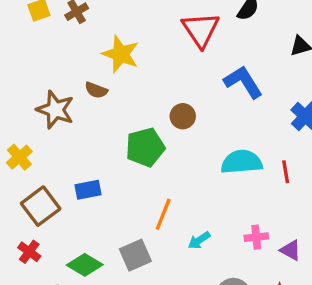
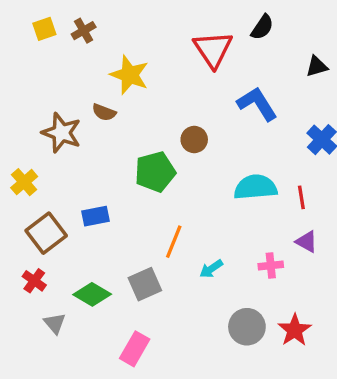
purple triangle: (291, 250) -> (307, 242), moved

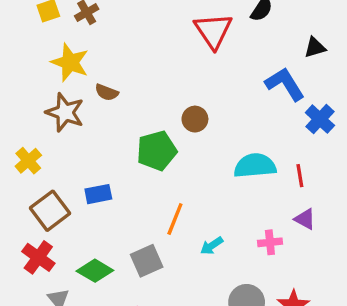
yellow star: (130, 75) -> (70, 62), moved
blue L-shape: (257, 104) -> (285, 84), moved
red cross: (34, 281) -> (38, 257), size x1.4

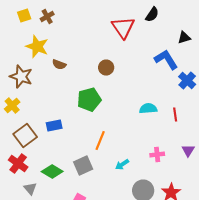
brown star: (65, 112) -> (21, 76), moved
brown circle: (195, 119) -> (106, 68), moved
cyan semicircle: (255, 166) -> (148, 108), size x0.7
purple triangle: (305, 219) -> (188, 150), moved, turned 32
cyan arrow: (212, 246) -> (122, 164), moved

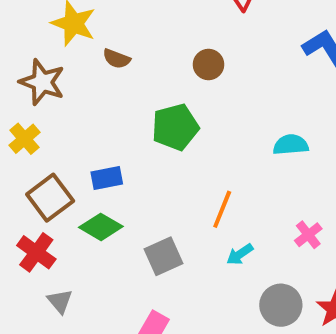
orange line: (100, 140) -> (222, 209), moved
pink cross: (157, 154) -> (308, 235), turned -32
green diamond: (52, 172) -> (101, 227), moved

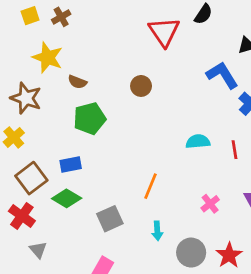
green pentagon: (175, 127) -> (90, 118), moved
cyan arrow: (240, 254) -> (157, 231), moved, turned -60

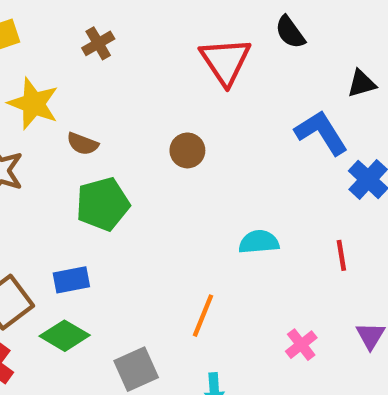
black semicircle: (203, 14) -> (290, 32), turned 110
brown cross: (61, 17) -> (98, 43), moved
cyan semicircle: (198, 141) -> (259, 242), moved

